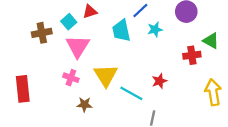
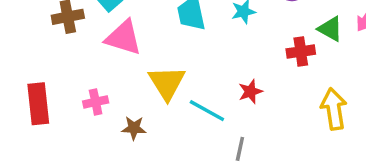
pink triangle: (78, 46) -> (123, 38), turned -45
pink cross: (71, 78) -> (96, 102), moved, turned -32

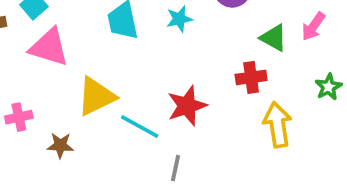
red cross: (301, 52) -> (251, 77), moved
yellow triangle: (167, 83) -> (96, 96), turned 36
red star: (250, 92) -> (187, 106), size x1.5

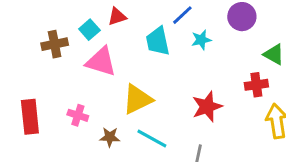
pink cross: (19, 117) -> (78, 115), turned 30
cyan line: (140, 127) -> (152, 139), moved

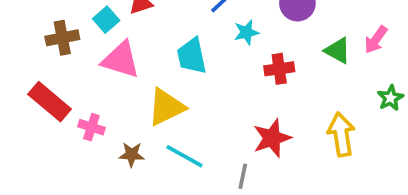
cyan trapezoid: (158, 41) -> (192, 56), moved
red cross: (256, 85) -> (279, 69), moved
red star: (207, 107) -> (272, 138), moved
red rectangle: (30, 117) -> (50, 102), moved, turned -44

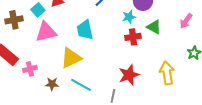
cyan star: (246, 32) -> (129, 17), moved
green triangle: (338, 51) -> (154, 27), moved
pink triangle: (121, 60) -> (46, 32), turned -30
pink cross: (91, 127) -> (30, 69), turned -32

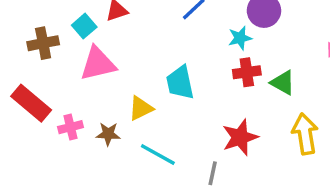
green triangle: (154, 27) -> (283, 83), moved
cyan trapezoid: (85, 30) -> (180, 83), moved
yellow triangle: (71, 58) -> (141, 108), size x0.7
brown star: (52, 84) -> (108, 134), moved

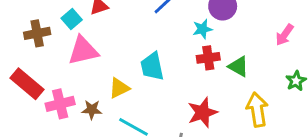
pink cross: (70, 127) -> (60, 104), size x1.4

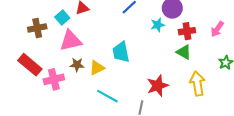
red cross: (208, 58) -> (187, 31), moved
brown star: (92, 110) -> (77, 65), moved

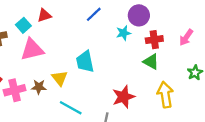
brown star: (77, 65) -> (39, 87), moved
yellow triangle: (97, 68) -> (60, 78), turned -42

